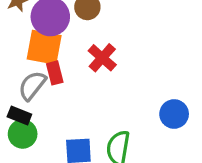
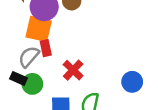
red cross: (102, 58) -> (73, 70), moved
green circle: (23, 134) -> (32, 84), moved

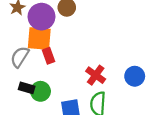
gray semicircle: (29, 57) -> (20, 57), moved
red cross: (73, 70) -> (96, 75), moved

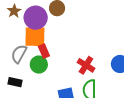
black rectangle: (27, 88) -> (15, 82), moved
green circle: (40, 91) -> (39, 65), moved

